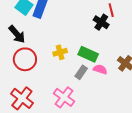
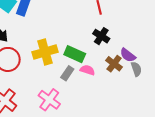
black cross: (101, 22) -> (101, 36), moved
yellow cross: (60, 52) -> (45, 52), size x1.6

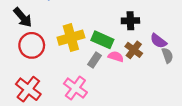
black cross: (101, 36) -> (130, 21), turned -35
brown cross: (114, 64) -> (134, 50), moved

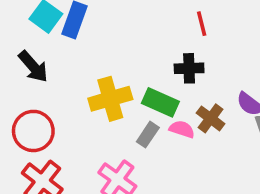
black cross: (130, 21) -> (189, 68), moved
red circle: (32, 45) -> (33, 131), moved

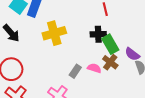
yellow cross: (110, 99) -> (54, 33), moved
green rectangle: (160, 102) -> (110, 44), moved, turned 36

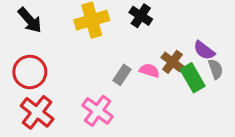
black cross: (98, 34) -> (141, 16), moved, turned 35
green rectangle: (110, 44) -> (193, 78), moved

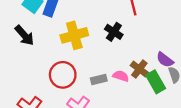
red circle: (30, 72) -> (63, 75), moved
gray rectangle: (122, 75) -> (99, 79), turned 42

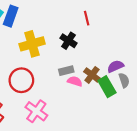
purple semicircle: (165, 60) -> (116, 66), turned 119
gray rectangle: (99, 79) -> (66, 71), moved

